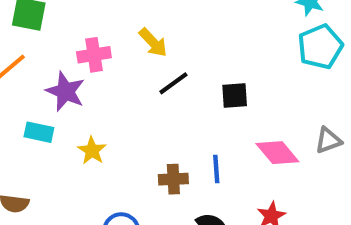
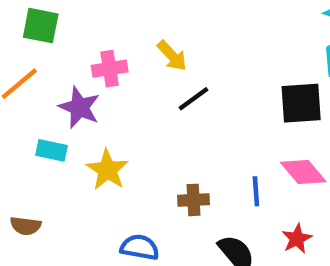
black square: (235, 96) -> (301, 103), moved, size x1.5
yellow star: (92, 151) -> (107, 170), size x1.4
blue line: (216, 169) -> (256, 191), moved

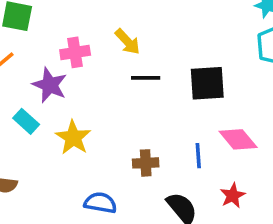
black line: (193, 99) -> (146, 78), turned 36
black square: (301, 103) -> (207, 83), moved
cyan rectangle: (51, 150) -> (26, 121), turned 30

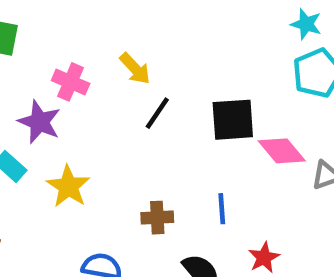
pink cross: (75, 52) -> (71, 82), turned 32
black line: (146, 78) -> (157, 113), turned -56
pink diamond: (238, 139) -> (282, 151), moved

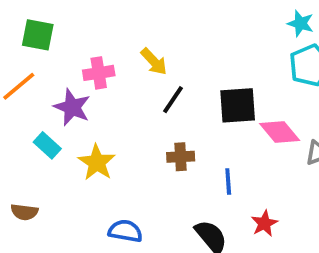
pink cross: (71, 82) -> (99, 73), turned -32
brown cross: (157, 218) -> (181, 157), moved

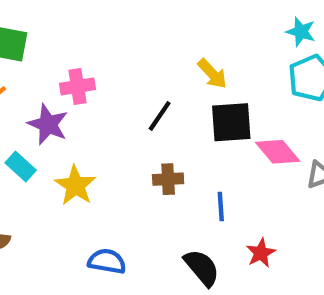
yellow arrow: (154, 62) -> (212, 74), moved

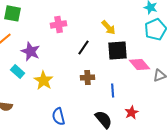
pink cross: (77, 86) -> (59, 24), moved
blue semicircle: (107, 261) -> (59, 116), turned -114

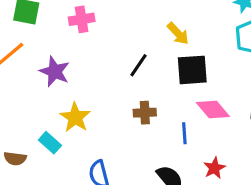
pink cross: (59, 24) -> (82, 19), moved
pink diamond: (140, 64) -> (213, 109), moved
cyan rectangle: (18, 71) -> (50, 143), moved

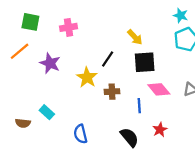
yellow star: (75, 117) -> (87, 77), moved

